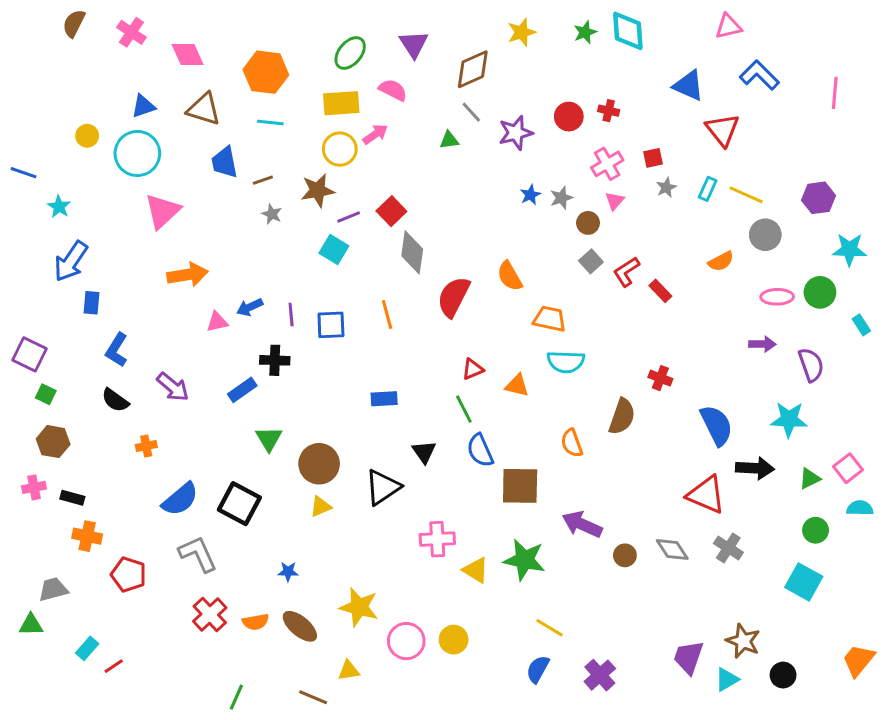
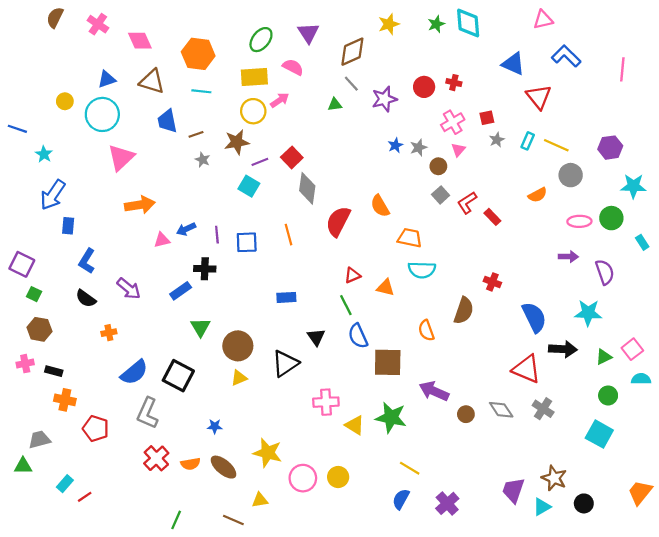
gray L-shape: (198, 554) -> (147, 413), turned -132

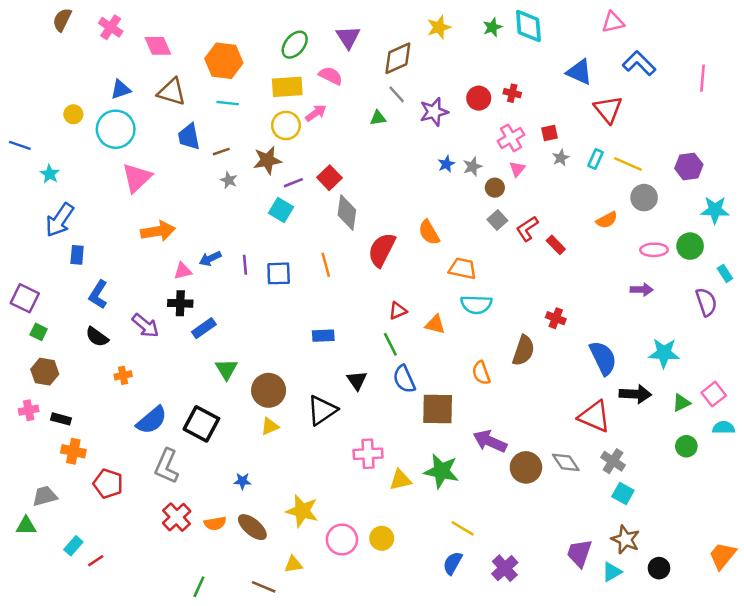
black cross: (205, 269) -> (180, 303), moved
purple semicircle: (605, 272) -> (706, 302), moved
brown circle: (466, 414) -> (526, 467), size x1.6
yellow triangle: (355, 425) -> (400, 480), turned -45
cyan square: (599, 434) -> (623, 494), moved, size x0.7

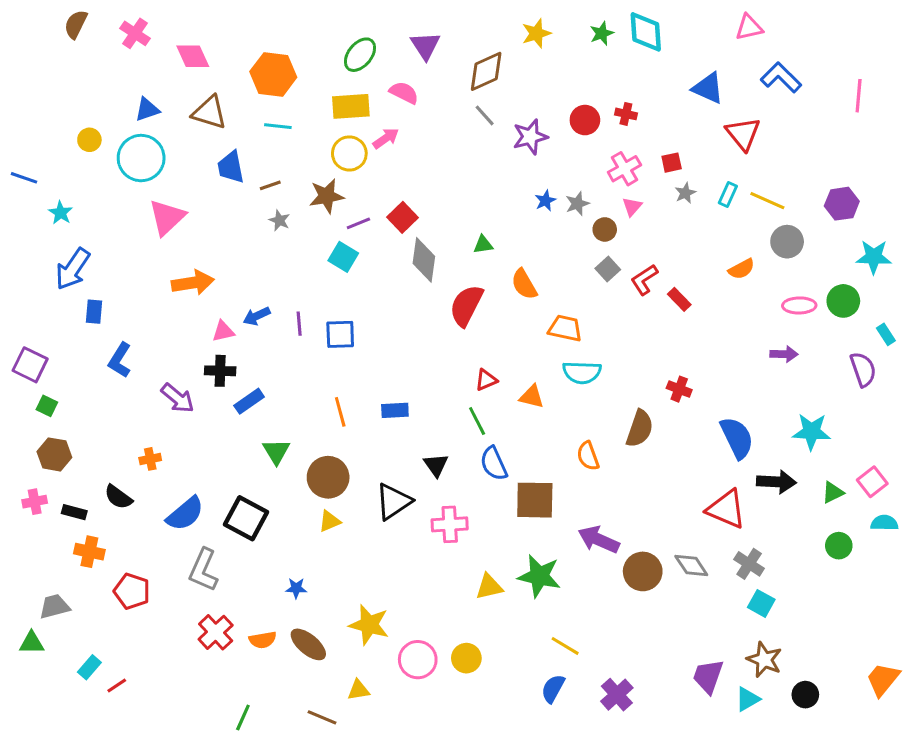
green triangle: (378, 118) -> (483, 245), moved
orange line: (326, 265) -> (340, 412), moved
black semicircle: (97, 337) -> (118, 497), moved
pink cross: (368, 454) -> (450, 524), moved

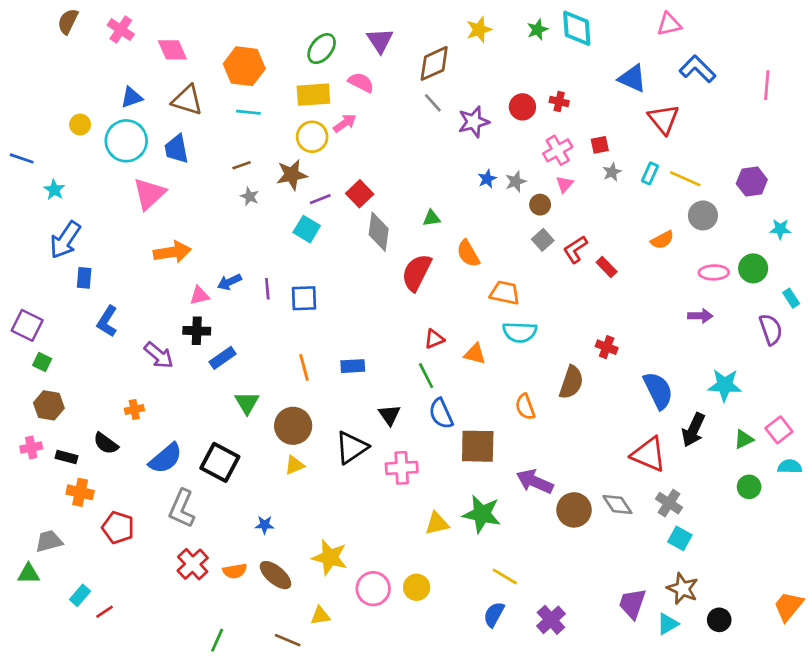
blue trapezoid: (231, 167) -> (176, 149), moved
cyan star: (874, 257) -> (780, 229), size x0.7
black arrow: (776, 482) -> (693, 430), turned 112

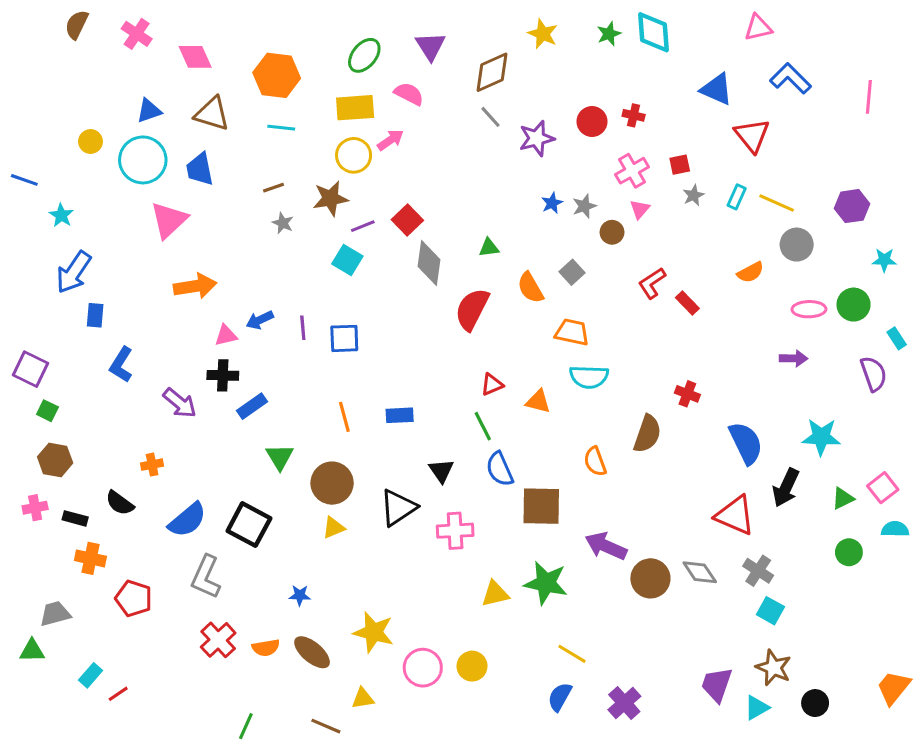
yellow star: (479, 30) -> (543, 34), turned -30
gray square: (543, 240) -> (572, 272), moved

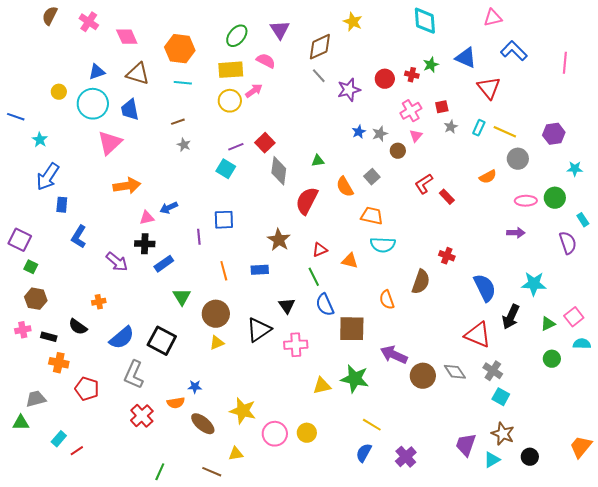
green star: (609, 34) -> (431, 65), moved
brown star: (330, 198) -> (279, 240), moved, turned -30
purple line: (303, 328) -> (199, 237), moved
orange semicircle: (266, 648) -> (176, 403), moved

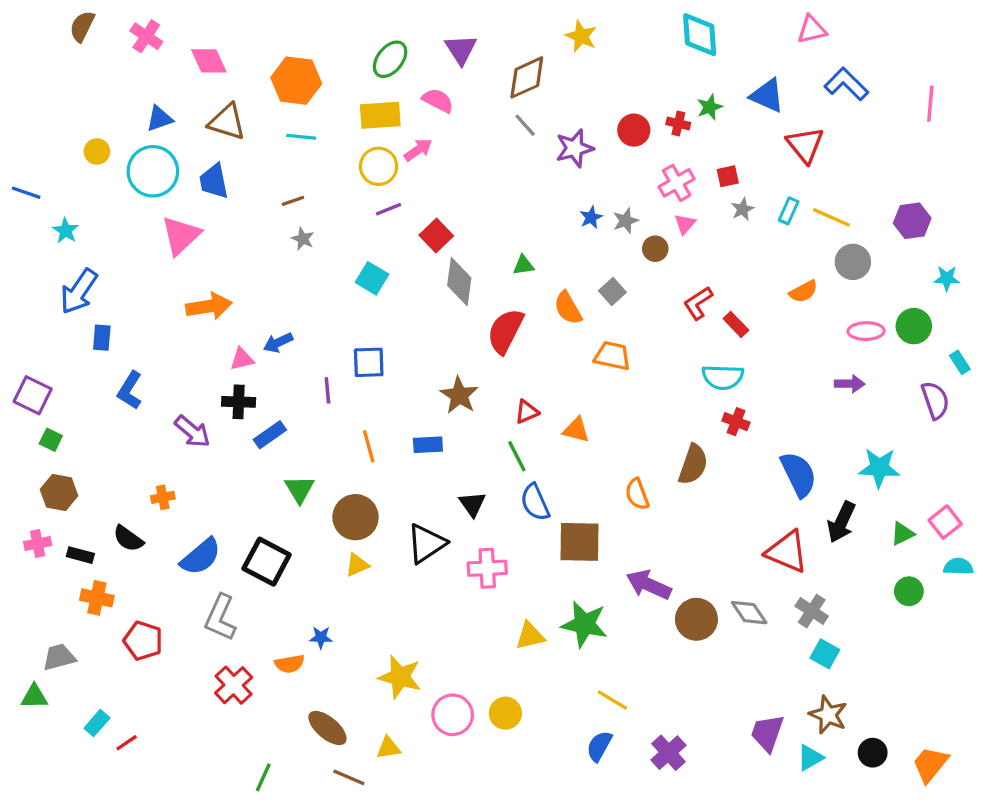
purple line: (236, 147) -> (388, 209), moved
cyan semicircle: (383, 245) -> (723, 377), moved
brown ellipse: (203, 424) -> (327, 728), moved
orange trapezoid: (581, 447) -> (930, 764), moved

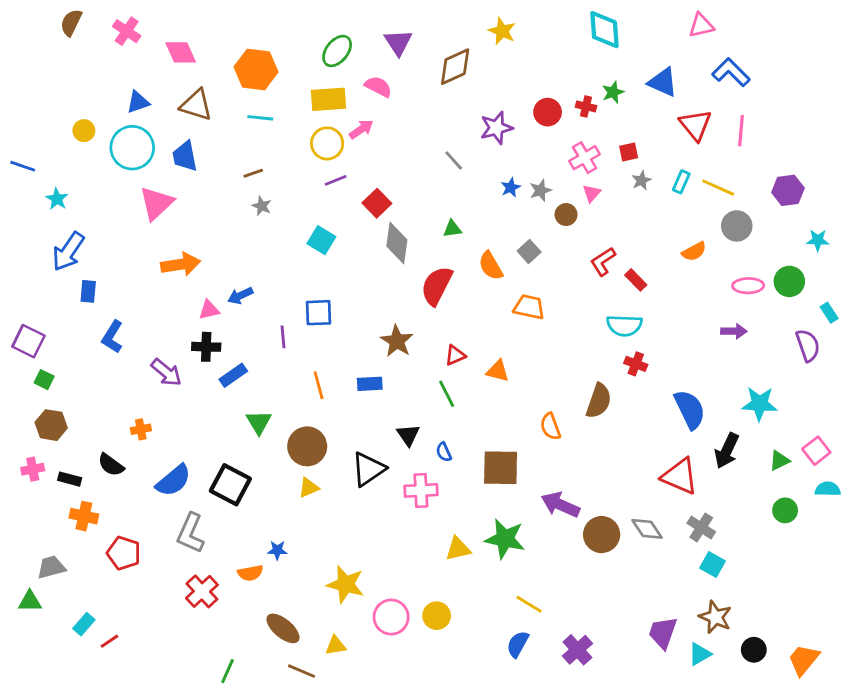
pink line: (930, 104) -> (741, 131), moved
gray line: (525, 125) -> (454, 160), moved
blue semicircle: (535, 502) -> (444, 452), moved, size x0.6

